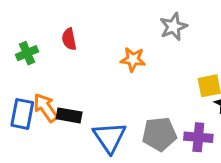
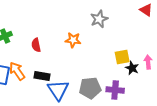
red semicircle: (69, 39) -> (36, 45), moved
black rectangle: (69, 115) -> (42, 76), moved

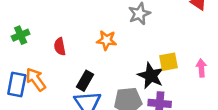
black star: (132, 68) -> (151, 76), moved, size x1.5
black rectangle: (42, 76) -> (85, 81), moved, turned -70

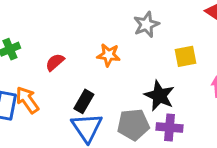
red semicircle: (60, 47) -> (55, 62), turned 60
yellow square: (168, 62) -> (186, 56), moved

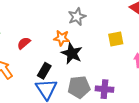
gray star: (146, 24) -> (77, 17), moved
black star: (159, 96) -> (72, 53), moved

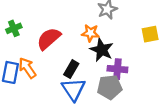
red semicircle: (24, 43) -> (49, 39), size x1.6
purple cross: (104, 89) -> (117, 69), moved

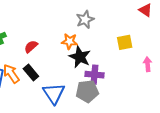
red semicircle: (49, 39) -> (31, 47), size x0.6
black rectangle: (71, 69) -> (31, 73), moved, turned -70

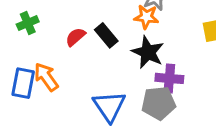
orange star: (69, 41) -> (146, 17), moved
black rectangle: (31, 73) -> (106, 35), moved

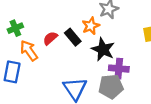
orange star: (146, 17) -> (91, 26), moved, turned -30
orange arrow: (46, 77) -> (29, 51), moved

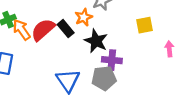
red semicircle: (50, 38) -> (43, 30), size x1.6
orange arrow: (29, 51) -> (22, 30), moved

